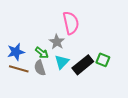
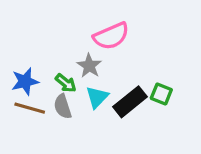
pink semicircle: (71, 23) -> (111, 36), turned 80

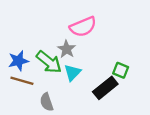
green arrow: (66, 83) -> (49, 62), size x1.6
black rectangle: (130, 102) -> (105, 88), moved
gray semicircle: (63, 107) -> (47, 102), moved

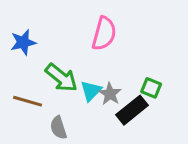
pink semicircle: (83, 27) -> (104, 34), turned -52
gray star: (67, 49) -> (110, 94), moved
blue star: (18, 61) -> (23, 42), moved

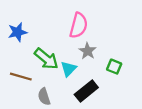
gray star: (110, 94) -> (87, 51), moved
black rectangle: (132, 110) -> (86, 91), moved

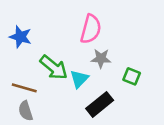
blue star: (17, 32) -> (20, 37), turned 30
gray star: (87, 51) -> (101, 58), turned -30
gray semicircle: (44, 97) -> (26, 111), moved

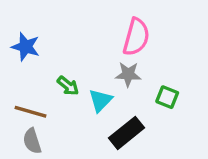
pink semicircle: (91, 29) -> (136, 37), moved
green arrow: (54, 67) -> (68, 86), size x0.6

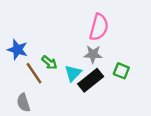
blue star: (26, 47) -> (17, 50), moved
brown line: (31, 112) -> (34, 73), moved, turned 40
black rectangle: (126, 133) -> (91, 80), moved

